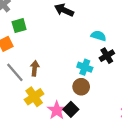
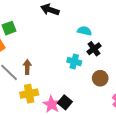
brown circle: (81, 87) -> (100, 78), moved
yellow cross: (34, 97) -> (29, 94), turned 30

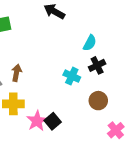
cyan semicircle: (84, 31) -> (90, 43), turned 96

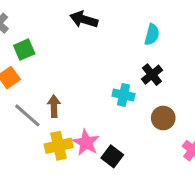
cyan semicircle: (90, 43) -> (152, 35), moved
pink star: (37, 121) -> (86, 143), moved

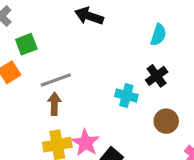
gray line: (27, 115) -> (56, 80), moved, turned -64

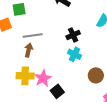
black cross: (157, 76) -> (73, 35), moved

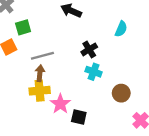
yellow cross: (25, 76) -> (40, 91), moved
black square: (57, 91) -> (79, 117), turned -32

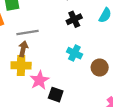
black cross: (89, 49) -> (74, 19), moved
brown circle: (121, 93) -> (100, 67), moved

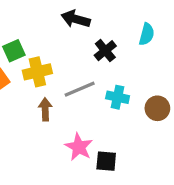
gray line: (27, 32) -> (80, 89), moved
yellow cross: (21, 65) -> (37, 72), moved

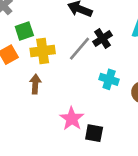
gray line: (80, 89) -> (80, 49), moved, turned -32
brown arrow: (45, 109) -> (35, 84), moved

